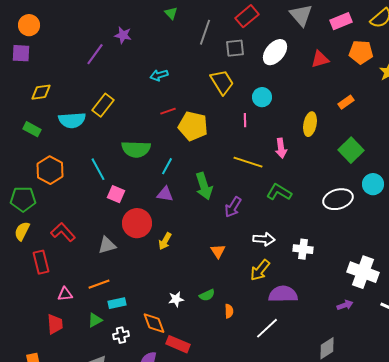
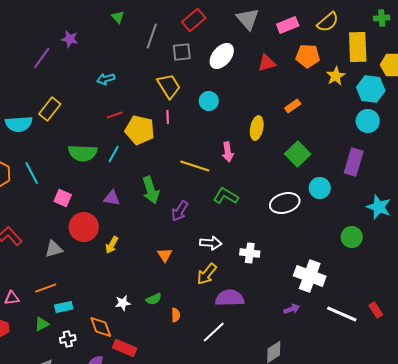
pink line: (245, 120) -> (168, 117), moved
cyan line: (167, 166) -> (114, 154), moved
cyan line: (98, 169) -> (32, 173), moved

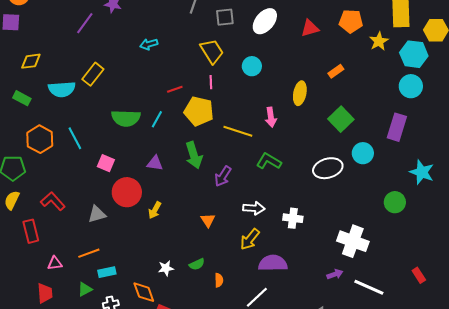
red line: (115, 115) -> (175, 89), moved
yellow pentagon: (140, 130) -> (199, 111), moved
white line: (342, 314) -> (369, 287), moved

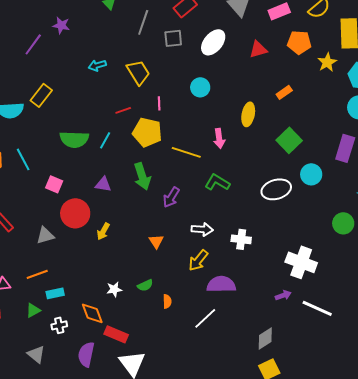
yellow trapezoid: (212, 51) -> (138, 72), moved

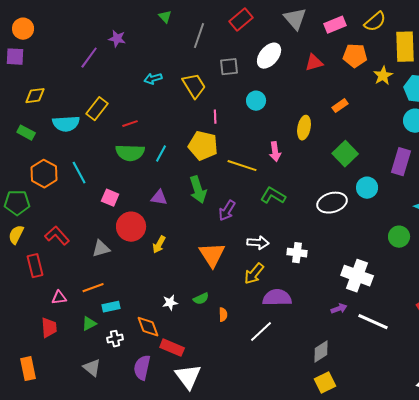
gray square: (173, 38) -> (229, 67), moved
red line: (123, 110) -> (130, 124), moved
orange triangle: (156, 241) -> (212, 255), size x1.8

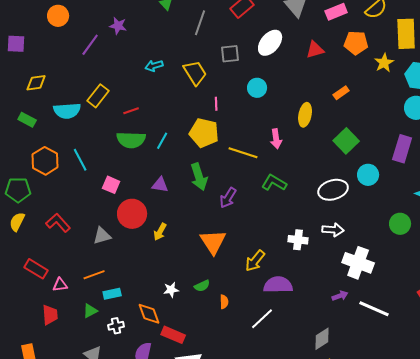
orange circle: (23, 29) -> (58, 16), moved
white arrow: (258, 243) -> (333, 230), moved
red rectangle: (35, 266) -> (36, 269), moved, turned -45

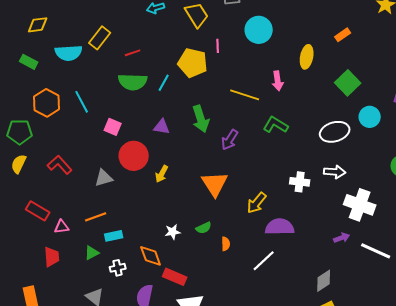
cyan circle: (257, 88) -> (259, 30), size x1.4
yellow pentagon: (204, 133) -> (193, 63), moved

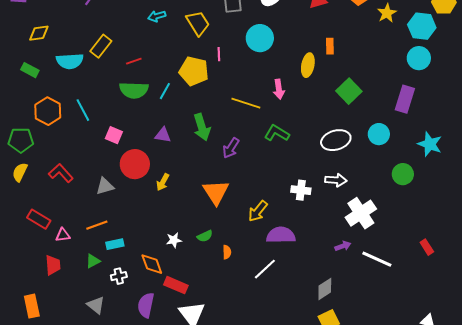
orange rectangle: (343, 35) -> (330, 46), moved, turned -56
cyan circle: (370, 117) -> (379, 134), moved
white cross: (360, 205) -> (361, 213), turned 36

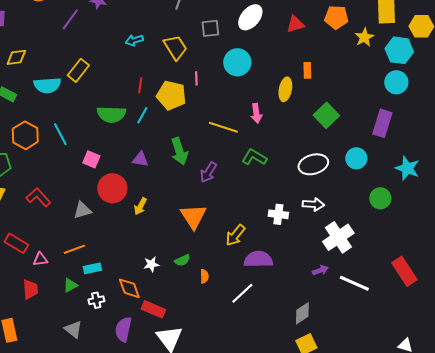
red line: (134, 61) -> (140, 85), moved, turned -63
red rectangle: (427, 247) -> (404, 271), size x1.8

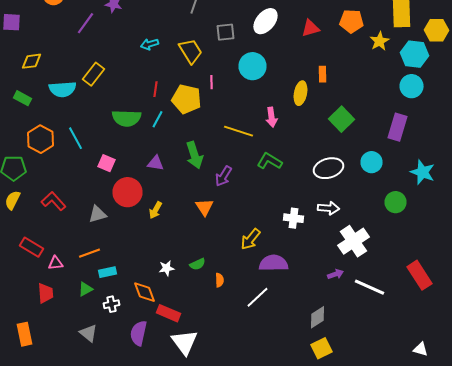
orange triangle: (193, 216) -> (204, 207), moved, size x0.7

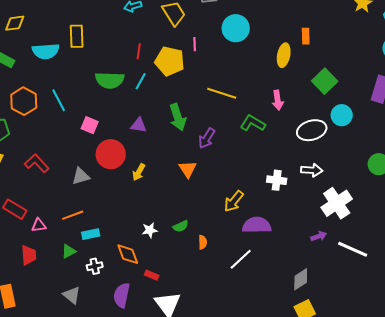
yellow rectangle: (94, 74) -> (77, 36), turned -40
pink arrow: (272, 117) -> (278, 100), moved
cyan circle: (372, 162) -> (342, 115), moved
red rectangle: (168, 313) -> (152, 275), size x0.6

